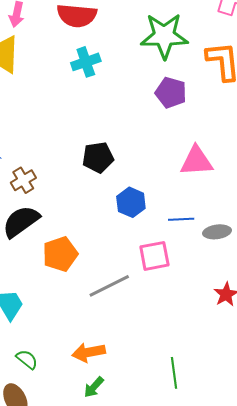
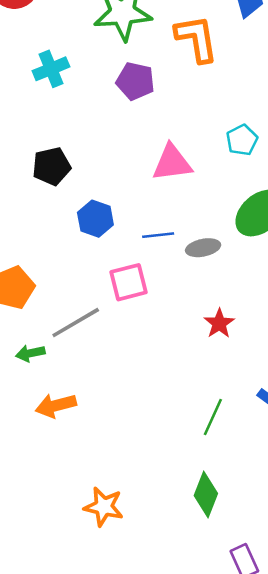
cyan cross: (86, 62) -> (51, 69), moved
green line: (174, 373) -> (213, 417), moved, turned 36
green arrow: (94, 387) -> (30, 353), moved, turned 40

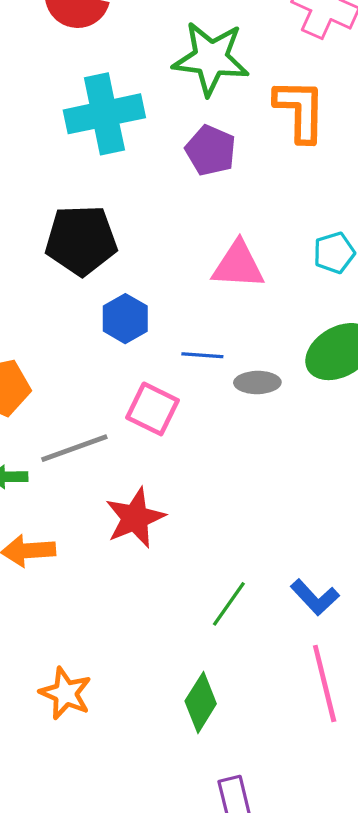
cyan cross: (51, 69) -> (104, 114), size x1.6
black pentagon: (51, 166) -> (81, 240), size x1.4
pink square: (129, 282) -> (153, 409), turned 30
red star: (219, 323) -> (135, 518), moved, size x1.5

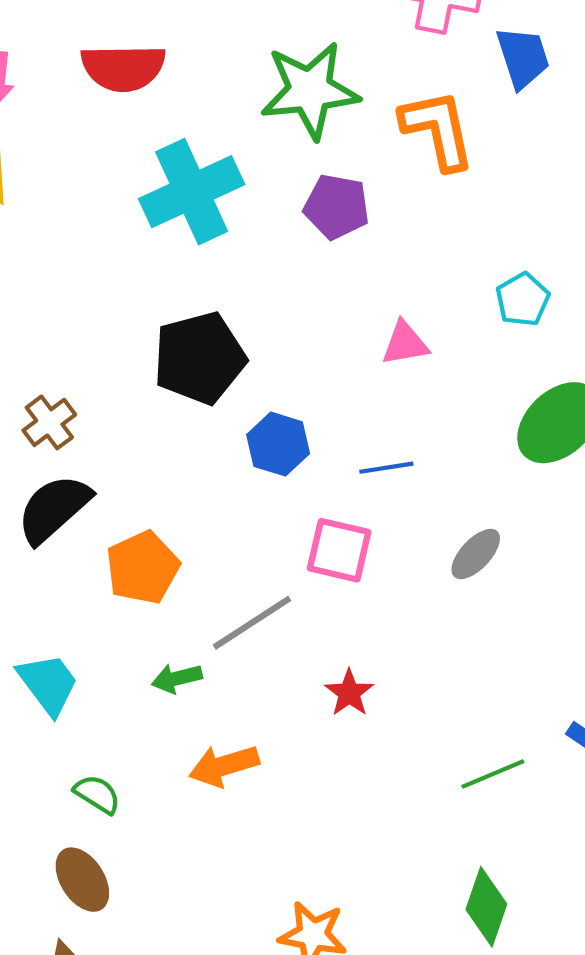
pink triangle: (238, 265) -> (405, 343), size x0.7
gray ellipse: (257, 382) -> (476, 554), moved, turned -33
red star: (135, 518) -> (349, 693), size x0.6
green line: (229, 604) -> (493, 774), turned 45

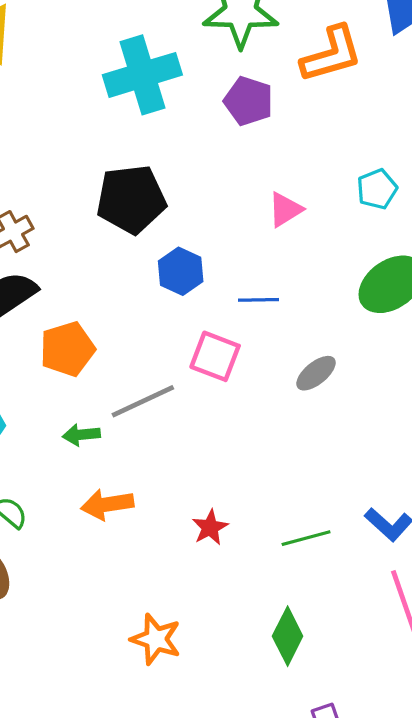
orange L-shape: (438, 130) -> (332, 54), turned 78
pink triangle: (405, 343) -> (285, 210), turned -30
red star: (349, 693) -> (210, 527), moved

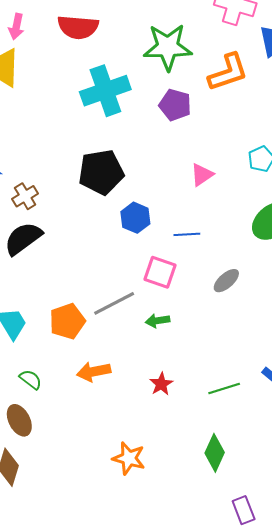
orange pentagon: (67, 349) -> (67, 321), moved
green arrow: (81, 435) -> (157, 321), moved

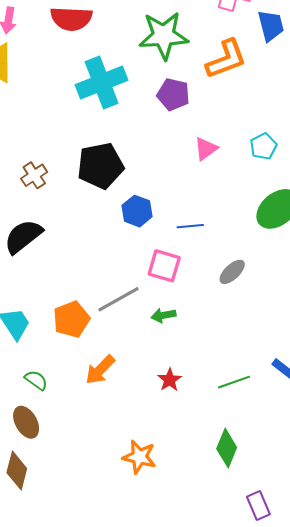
pink triangle: (202, 175) -> (206, 149), moved
brown cross: (25, 196) -> (34, 175), moved
orange arrow: (94, 372) -> (100, 370), turned -32

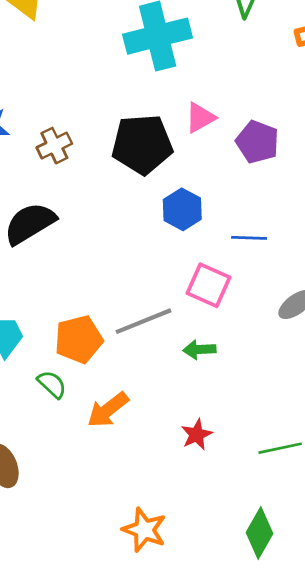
purple pentagon: (173, 94) -> (257, 142), moved
pink triangle: (206, 149) -> (200, 118), moved
green semicircle: (36, 380) -> (52, 384), moved

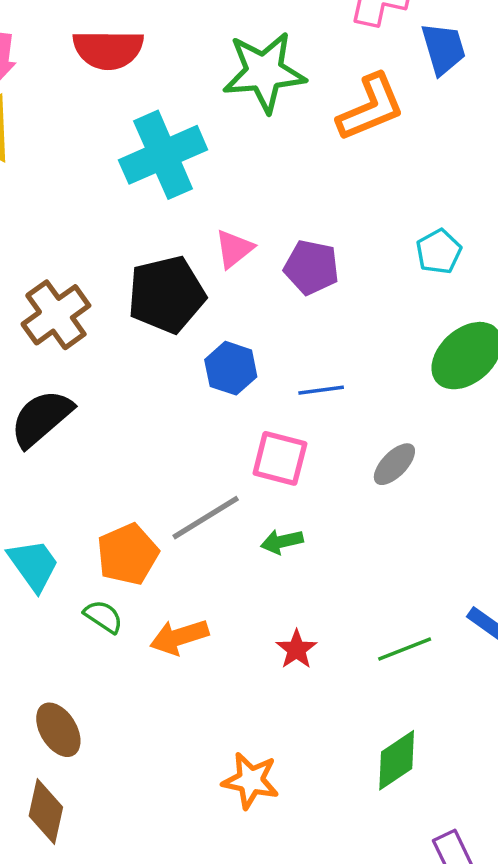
brown cross: (54, 146) -> (56, 315), size x1.5
orange arrow: (108, 410) -> (179, 637), turned 30
green diamond: (260, 533) -> (397, 760), turned 36

